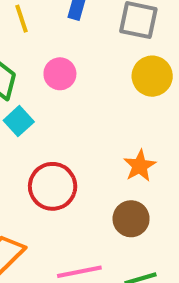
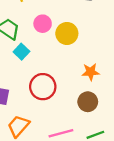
yellow circle: (152, 76) -> (67, 33), moved
orange star: (140, 166) -> (91, 72), turned 30

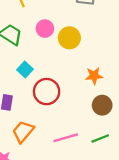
cyan square: (21, 52) -> (25, 70), moved
brown circle: (88, 102) -> (102, 105), moved

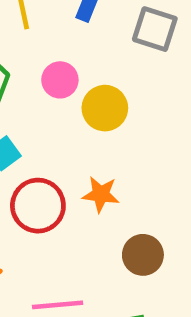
orange star: (94, 76) -> (101, 194), moved

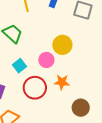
pink circle: (60, 80) -> (46, 60), moved

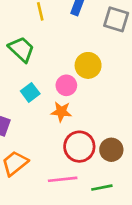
orange star: (62, 82) -> (61, 112), moved
red circle: (35, 88) -> (79, 147), moved

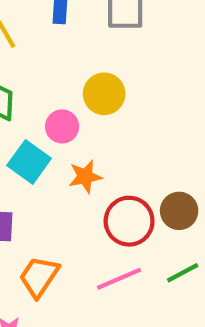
pink circle: (66, 85) -> (62, 126), moved
cyan square: (30, 92) -> (29, 162), size x1.4

